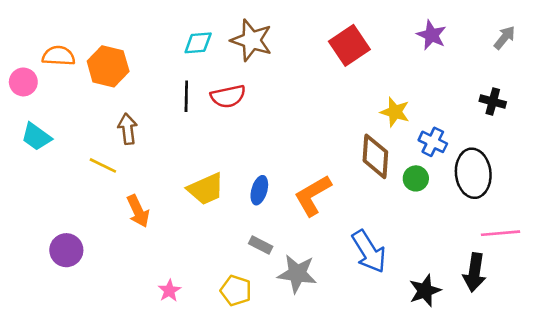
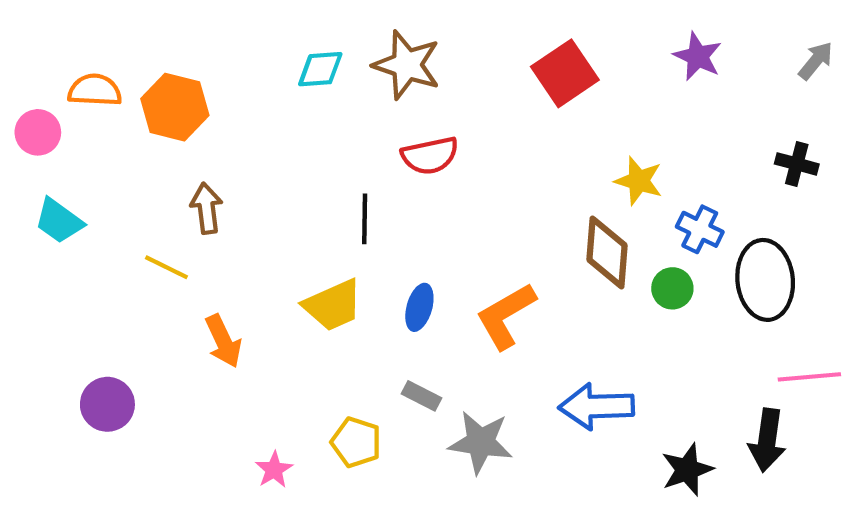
black line: (186, 96) -> (365, 219), moved
red semicircle: (228, 96) -> (430, 156), moved
blue arrow: (369, 251) -> (596, 406), turned 120
yellow pentagon: (236, 291) -> (356, 442), moved

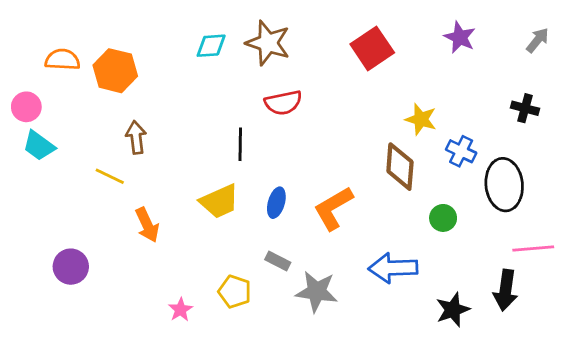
pink circle: (38, 132) -> (26, 107), moved
green circle: (672, 288) -> (443, 218), moved

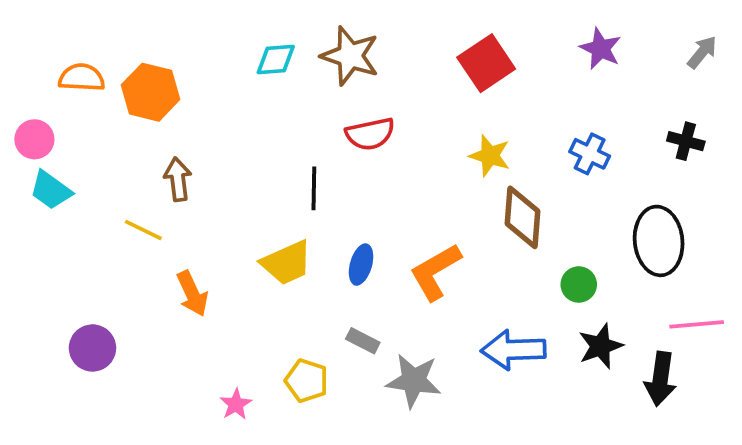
yellow star: (421, 119) -> (490, 156), moved
blue cross: (461, 151) -> (590, 154), moved
black star: (453, 310) -> (601, 346), moved

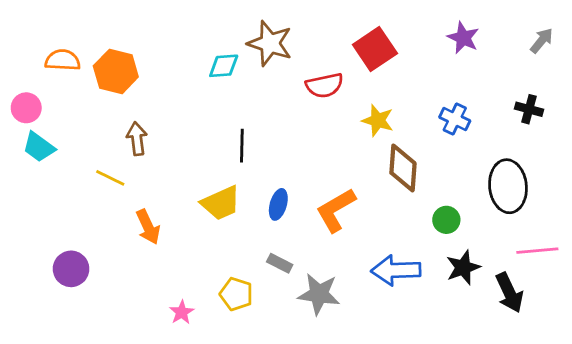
cyan diamond: (276, 59) -> (224, 66), moved
red semicircle: (370, 134) -> (325, 85), moved
black arrow: (660, 379) -> (509, 293), turned -33

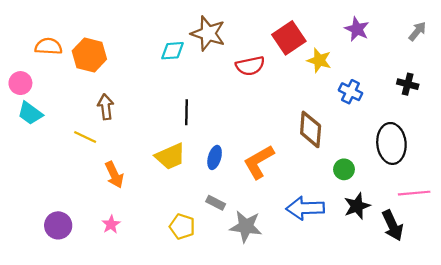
yellow star: (378, 120) -> (319, 60), moved
purple circle: (71, 269) -> (58, 225), moved
pink star: (182, 312) -> (111, 224), moved

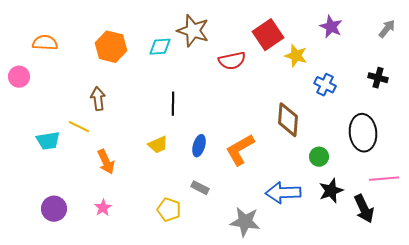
orange hexagon: (89, 55) -> (111, 47), moved
cyan trapezoid: (30, 113) -> (48, 141), moved, turned -45
yellow trapezoid: (170, 156) -> (158, 145), size x0.7
gray star: (246, 227) -> (245, 222), moved

